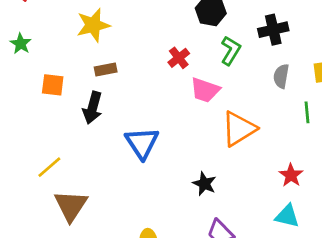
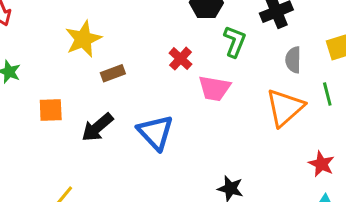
brown rectangle: (106, 69) -> (113, 73), moved
black arrow: (93, 108) -> (97, 127), turned 44
orange triangle: (239, 129) -> (285, 108), moved
blue triangle: (142, 143) -> (155, 132), moved

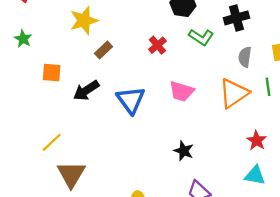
green L-shape: (235, 42) -> (201, 37), turned 95
brown rectangle: (113, 73) -> (104, 50), turned -30
pink trapezoid: (214, 88) -> (182, 91), moved

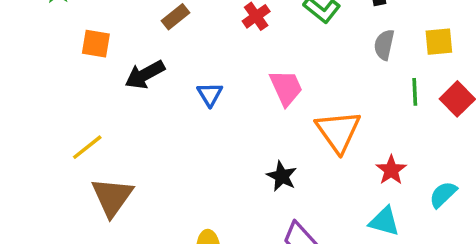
pink trapezoid: (182, 91) -> (286, 88), turned -136
orange triangle: (234, 93) -> (338, 131), moved, turned -36
blue triangle: (131, 100) -> (210, 94), size x0.6

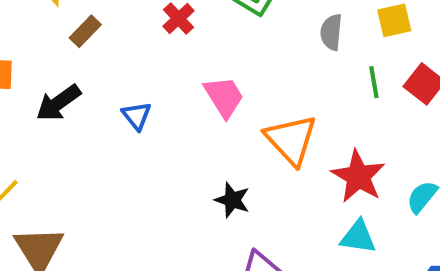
red star: (391, 170) -> (358, 176), size x1.5

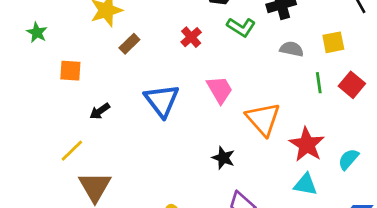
gray semicircle: (331, 32) -> (292, 49), turned 95
black arrow: (58, 103) -> (100, 111), moved, size x0.7
blue triangle: (137, 116) -> (162, 101), size x1.8

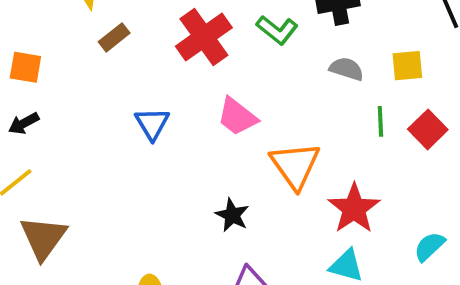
red cross: (191, 37) -> (204, 37), size x1.8
pink trapezoid: (220, 90) -> (237, 117), turned 152
blue triangle: (162, 101) -> (152, 124), size x0.7
black arrow: (100, 111) -> (24, 123), moved
cyan semicircle: (348, 159) -> (429, 247), moved

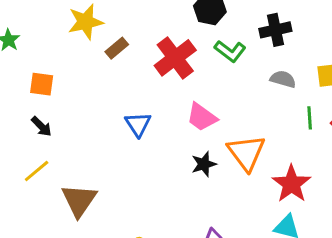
brown rectangle: (114, 37) -> (117, 48), moved
black arrow: (24, 123) -> (41, 126), turned -105
black star: (232, 215) -> (204, 164), moved, turned 30
brown triangle: (43, 238) -> (79, 200), moved

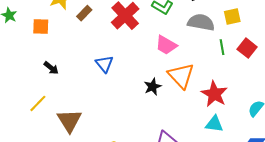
gray semicircle: (283, 79) -> (201, 22), size x1.5
orange square: (42, 84) -> (41, 26), moved
pink trapezoid: (202, 117) -> (166, 45), moved
black arrow: (41, 126) -> (51, 68), moved

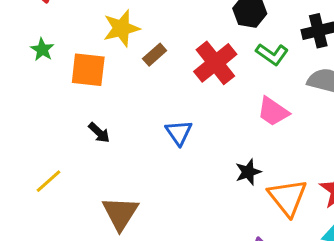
orange square: (41, 26) -> (88, 70), size x1.4
orange triangle: (181, 76) -> (288, 197), moved
yellow line: (38, 103) -> (49, 181), moved

